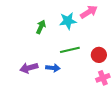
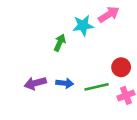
green arrow: (41, 27) -> (60, 43), moved
green line: (70, 50) -> (97, 87), moved

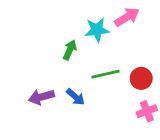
blue arrow: (65, 83) -> (76, 97), turned 35
green line: (97, 87) -> (105, 74), moved

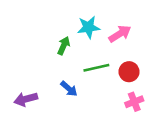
pink arrow: (127, 17) -> (120, 34), moved
purple arrow: (41, 97) -> (26, 99), moved

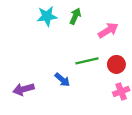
cyan star: (89, 27) -> (47, 16), moved
green arrow: (64, 46) -> (75, 16), moved

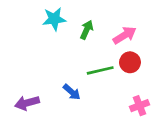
green arrow: (75, 16) -> (87, 30), moved
red circle: (116, 64) -> (130, 62), moved

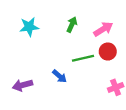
cyan star: (54, 19) -> (29, 27), moved

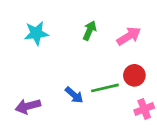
red circle: (108, 52) -> (134, 75), moved
green line: (83, 58) -> (105, 88), moved

